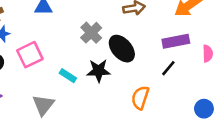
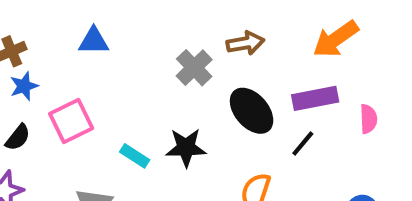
gray cross: (91, 33) -> (194, 68), moved
black ellipse: (122, 49) -> (252, 111), moved

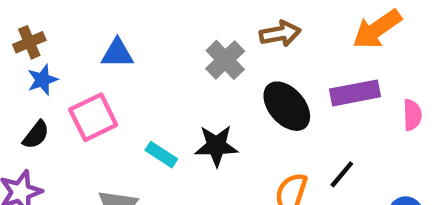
blue triangle: (94, 41) -> (117, 53), moved
black line: (303, 144) -> (342, 174), moved

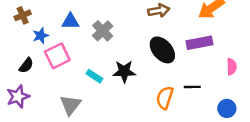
gray cross: (225, 60) -> (103, 31), moved
blue star: (43, 80) -> (41, 36), moved
pink semicircle: (412, 115) -> (232, 67), moved
black line: (342, 174) -> (192, 87), turned 49

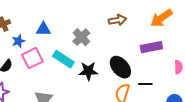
gray cross: (103, 31) -> (81, 37), moved
black ellipse: (162, 50) -> (120, 67), moved
cyan rectangle: (94, 76) -> (63, 59), moved, size x1.5

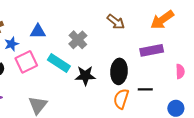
brown arrow: (117, 20) -> (116, 22), turned 48
black ellipse: (120, 67) -> (119, 71), turned 45

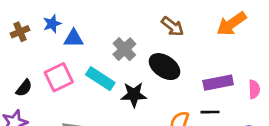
blue star: (12, 44) -> (52, 24), moved
purple rectangle: (152, 50) -> (218, 83), moved
black ellipse: (119, 71) -> (165, 67), moved, turned -60

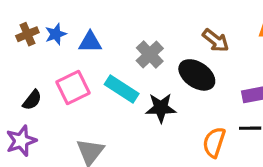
blue star: (52, 24) -> (56, 34), moved
brown arrow: (173, 26) -> (216, 40), moved

